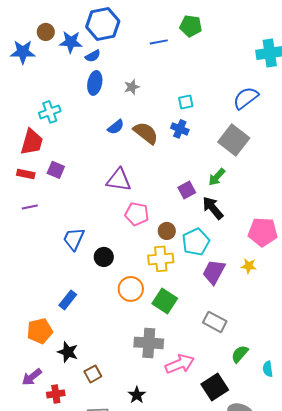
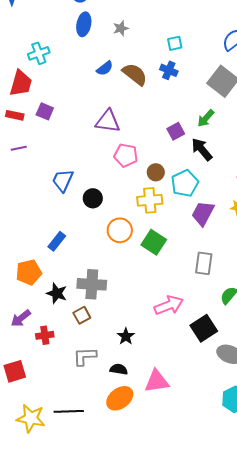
gray rectangle: (215, 322) -> (204, 263), turned 70
gray cross: (149, 343) -> (92, 284), moved

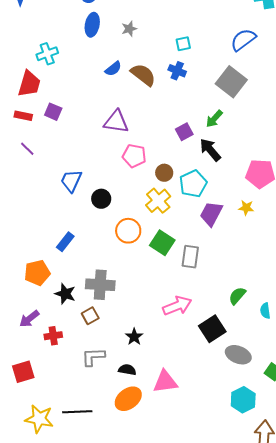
purple line: (19, 148) -> (27, 149), turned 56
yellow cross: (150, 200) -> (158, 201), turned -35
gray rectangle: (204, 263) -> (190, 257), moved

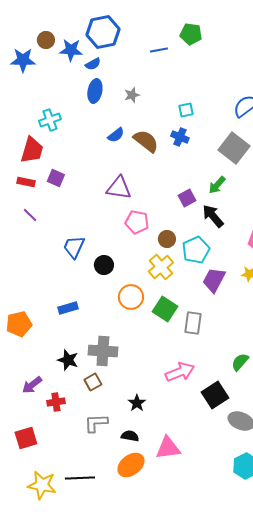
blue rectangle: (65, 242) -> (68, 308), turned 36
orange pentagon: (37, 273) -> (19, 324), moved

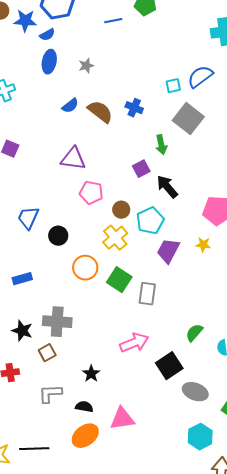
cyan square: (186, 110) -> (173, 86), moved
green arrow: (217, 185) -> (161, 145), moved, turned -54

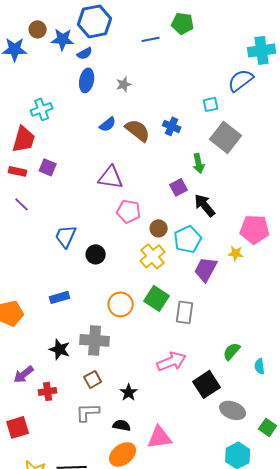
blue semicircle: (200, 77) -> (241, 80), moved
yellow star: (203, 245) -> (236, 253), moved
orange circle: (85, 268) -> (121, 304), moved
brown square: (47, 353) -> (93, 379), moved

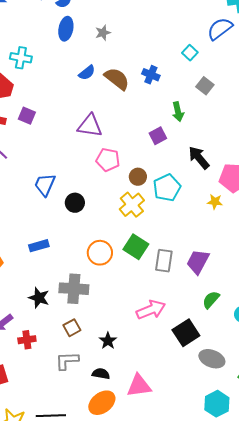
cyan square: (211, 104) -> (190, 53), turned -35
cyan cross: (42, 109) -> (21, 58), turned 30
gray square: (226, 137) -> (205, 86), size x0.6
black arrow: (205, 205) -> (199, 158), moved
purple trapezoid: (206, 269) -> (198, 262), moved

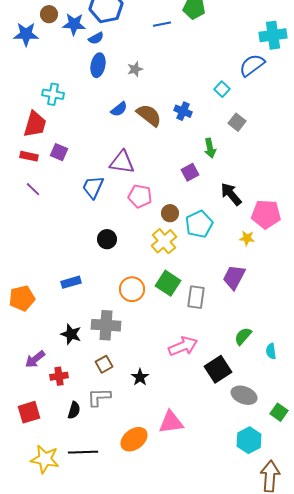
blue trapezoid: (45, 185) -> (93, 187), moved
purple trapezoid: (198, 262) -> (234, 277), moved
black semicircle: (101, 374) -> (74, 410), moved, turned 96

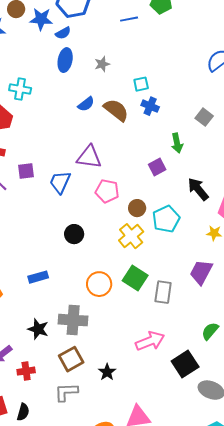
cyan square: (222, 89) -> (141, 84), moved, turned 35
purple square: (59, 152) -> (26, 171), moved, turned -30
brown square: (104, 364) -> (71, 359), size x1.4
black semicircle: (74, 410) -> (23, 412), moved

